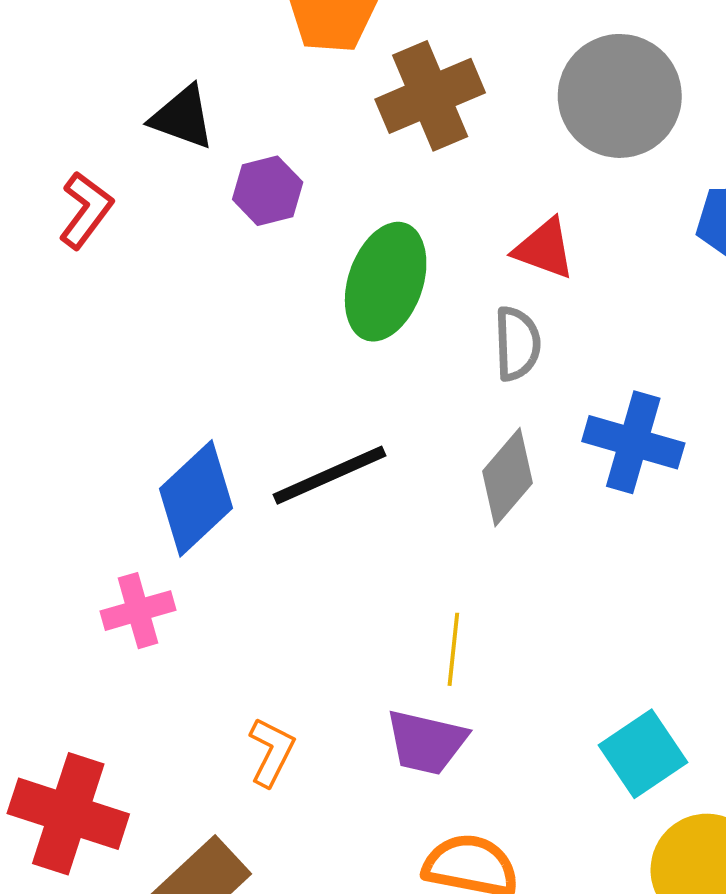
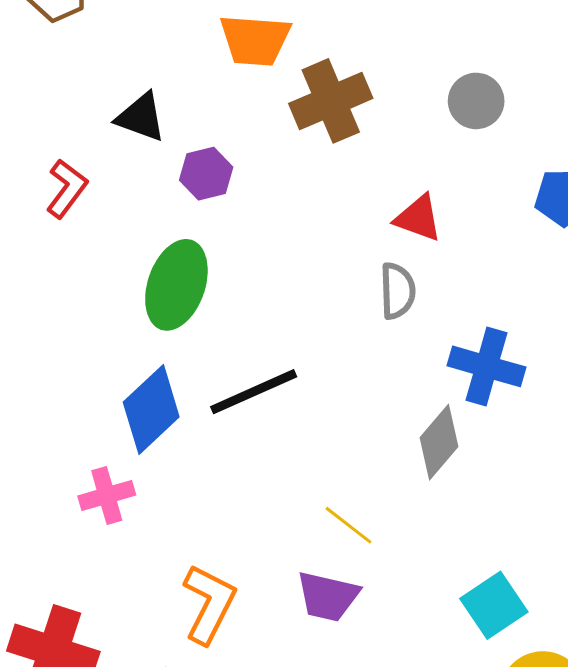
gray circle: (620, 96) -> (476, 101), size x0.6
green ellipse: (386, 282) -> (176, 285), moved
gray diamond: (508, 477) -> (439, 442), moved
yellow line: (453, 649) -> (349, 525), turned -58
orange L-shape: (271, 752) -> (209, 604), size x1.5

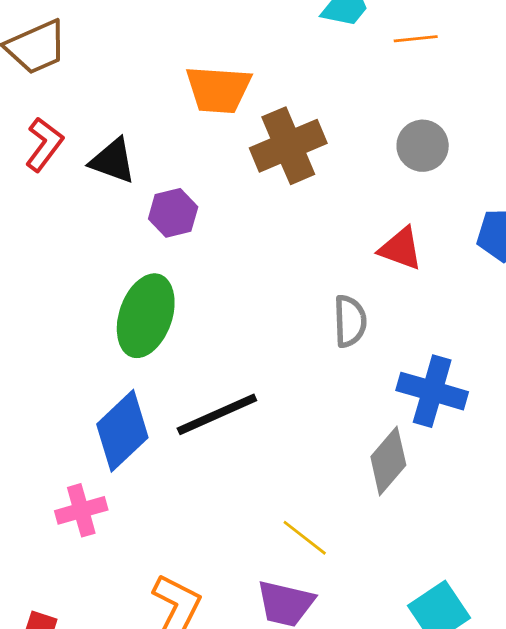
red L-shape: (67, 188) -> (44, 144), moved
red triangle: (418, 218) -> (401, 249), moved

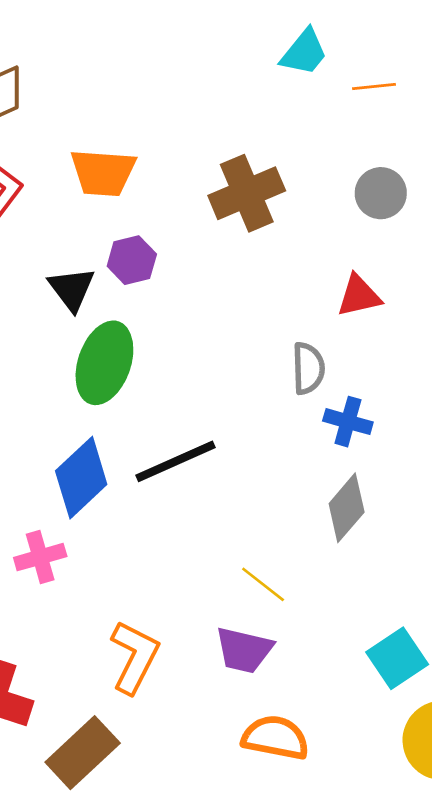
orange trapezoid: (218, 90) -> (103, 173), moved
black triangle: (113, 161) -> (72, 289), moved, turned 33
red triangle: (401, 249) -> (359, 296), turned -33
blue cross: (432, 391) -> (348, 422), moved, size x0.7

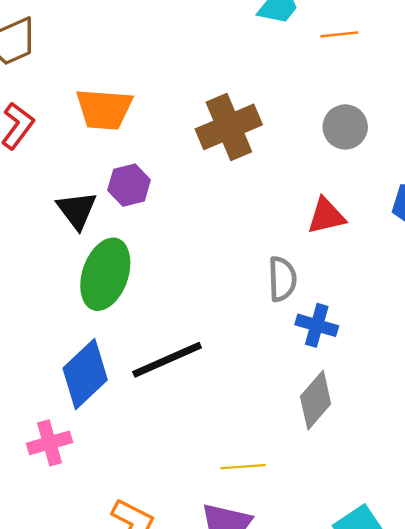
yellow line: (263, 584) -> (243, 467), turned -42

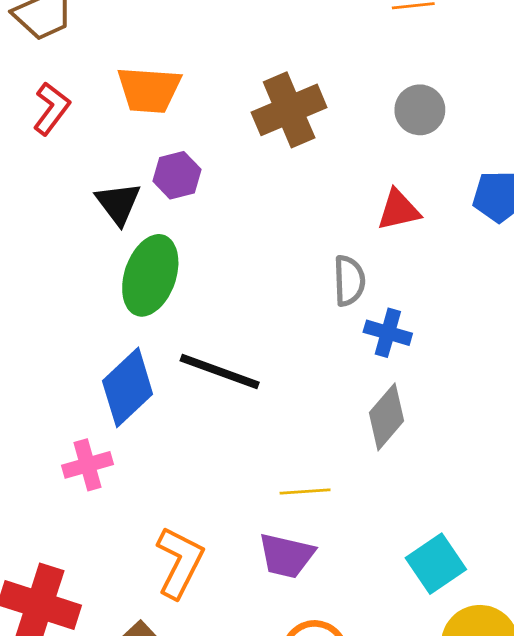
black line: (167, 360) -> (220, 371), turned 44

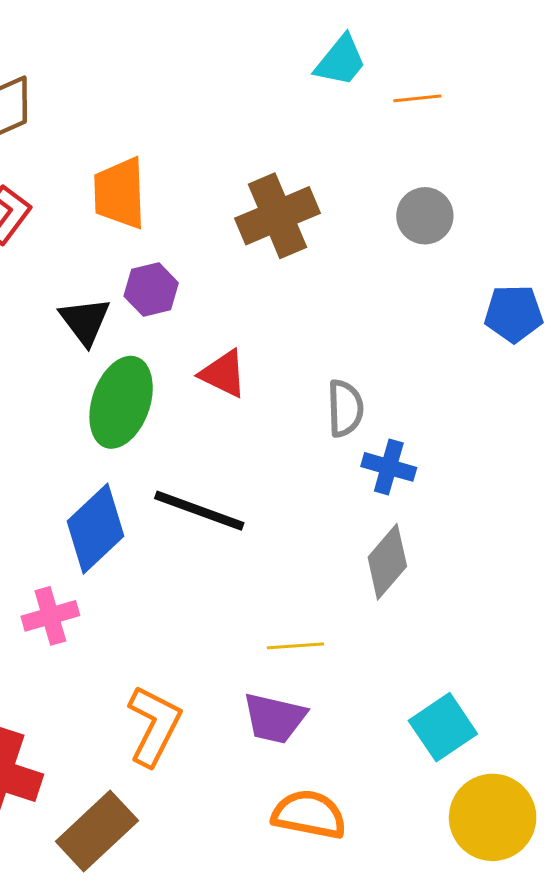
orange trapezoid: (149, 90) -> (120, 193), turned 84
red triangle: (399, 210) -> (223, 374), moved, turned 39

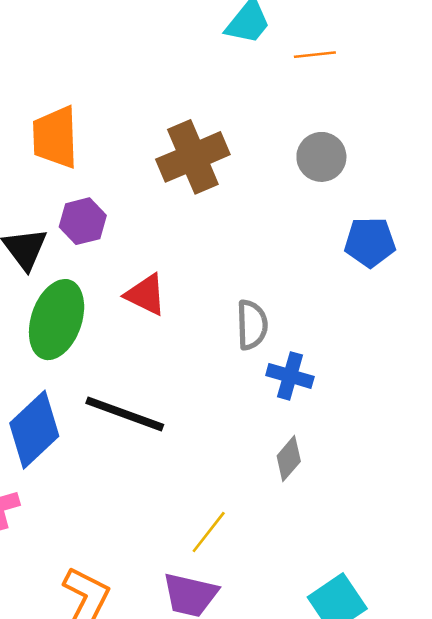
blue pentagon: (514, 314) -> (370, 242), moved
gray diamond: (387, 562) -> (289, 459), size x0.7
yellow line: (296, 646) -> (209, 532), turned -48

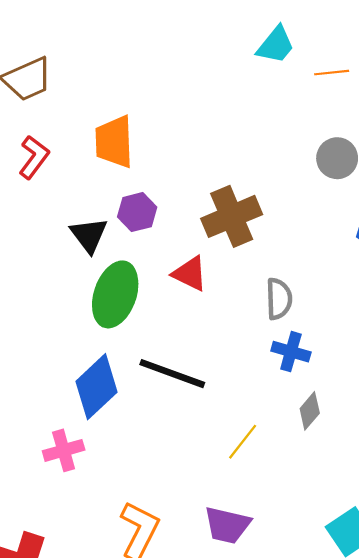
brown cross: (193, 157) -> (232, 216), moved
blue cross: (290, 376) -> (291, 352), moved
yellow line: (209, 532) -> (243, 442), moved

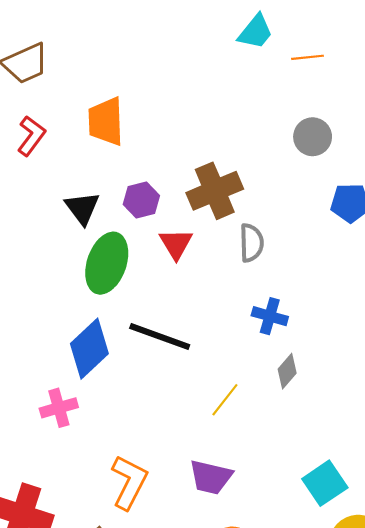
purple hexagon: (137, 212) -> (141, 200), moved
red triangle: (190, 274) -> (176, 244), turned 33
gray semicircle: (279, 299) -> (251, 243), moved

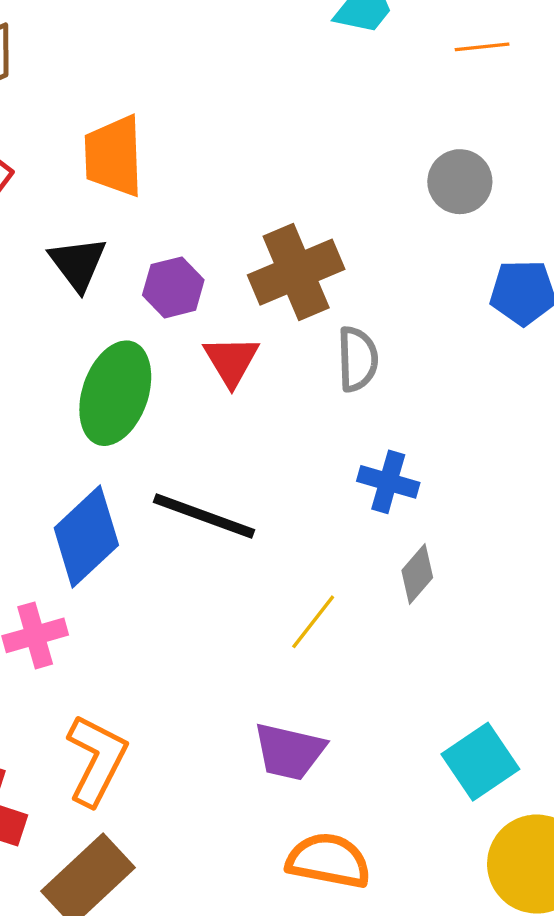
orange line: (307, 57) -> (482, 47), moved
black triangle: (82, 208) -> (78, 264), moved
orange L-shape: (129, 482) -> (97, 760), moved

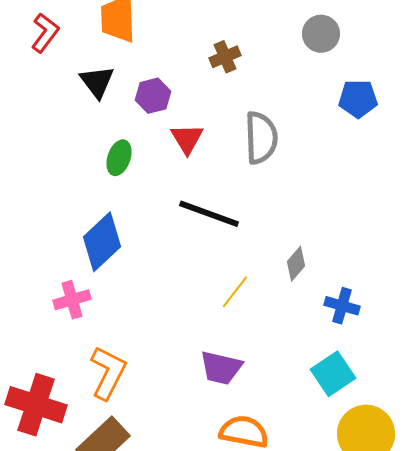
brown cross: (296, 272) -> (225, 57), moved, size x0.6
gray semicircle: (358, 359) -> (261, 138), size x1.4
green ellipse: (115, 393) -> (119, 158), size x0.6
blue cross: (388, 482) -> (342, 306), moved
black line: (204, 516) -> (209, 214), moved

